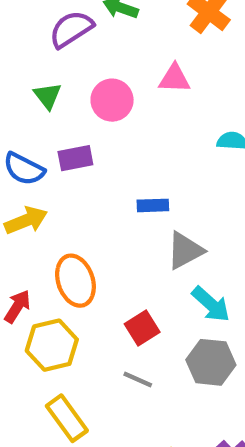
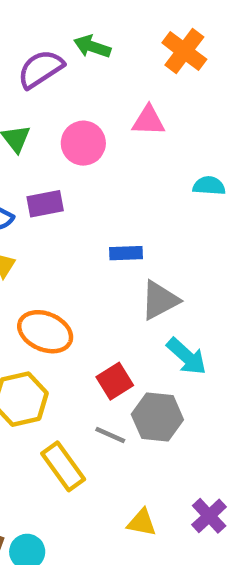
orange ellipse: (75, 281) -> (45, 332), turned -48
gray hexagon: (211, 362) -> (157, 417), moved
yellow rectangle: (67, 418) -> (63, 466), moved

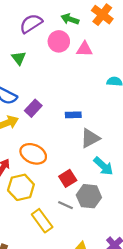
green arrow: (92, 47) -> (70, 19), moved
pink circle: (83, 143) -> (59, 41), moved
purple rectangle: (45, 204) -> (33, 108), moved, turned -36

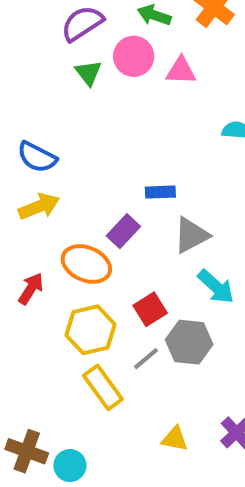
green triangle: (19, 58) -> (88, 73), moved
purple rectangle: (33, 108) -> (123, 231), moved
yellow hexagon: (21, 187) -> (90, 330), moved
gray line: (66, 205) -> (146, 359), turned -64

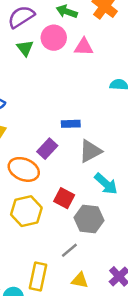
red square: (150, 309) -> (64, 198), turned -30
gray line: (146, 359) -> (69, 250), moved
yellow rectangle: (103, 387) -> (38, 276), moved, turned 48

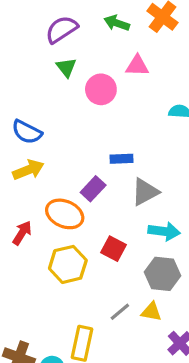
pink circle: (54, 38) -> (101, 89), moved
cyan arrow: (106, 184) -> (164, 231), turned -35
gray hexagon: (89, 219) -> (162, 274), moved
yellow triangle: (80, 280) -> (151, 312), moved

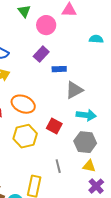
purple rectangle: (93, 189) -> (41, 54), moved
gray line: (120, 312) -> (58, 166), turned -64
yellow triangle: (151, 312) -> (89, 166), moved

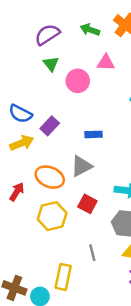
purple rectangle: (41, 54) -> (50, 126), moved
gray triangle: (74, 90) -> (81, 166), moved

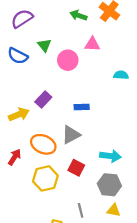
purple semicircle: (47, 35) -> (22, 19), moved
blue semicircle: (20, 114) -> (18, 56), moved

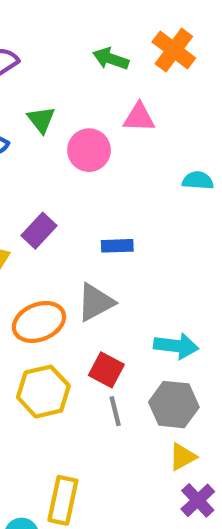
orange ellipse: (43, 144) -> (39, 322), turned -45
gray line: (81, 210) -> (115, 411), moved
yellow triangle: (114, 210) -> (183, 457), turned -40

